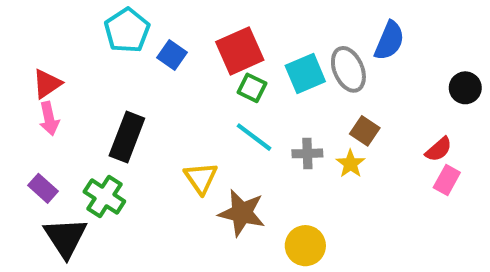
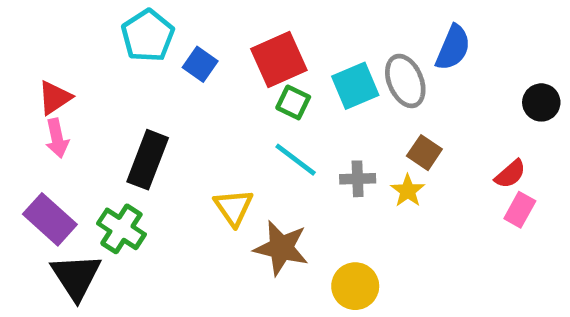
purple rectangle: (43, 188) -> (50, 219), size x1.5

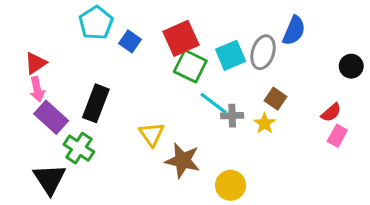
gray ellipse: (405, 81) -> (263, 52), turned 40
green square: (293, 102) -> (190, 66), size x1.5
cyan line: (296, 160) -> (214, 103), moved
purple rectangle: (50, 219) -> (51, 117), moved

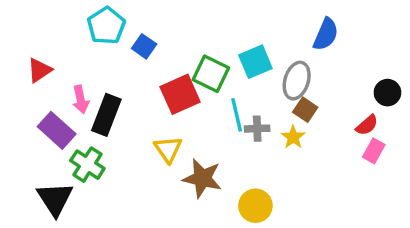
red square: (181, 38) -> (180, 94), moved
gray ellipse: (263, 52) -> (297, 81), moved
black circle: (351, 66) -> (387, 93), moved
pink arrow: (37, 89) -> (81, 99), moved
cyan line: (214, 103) -> (237, 115), turned 40

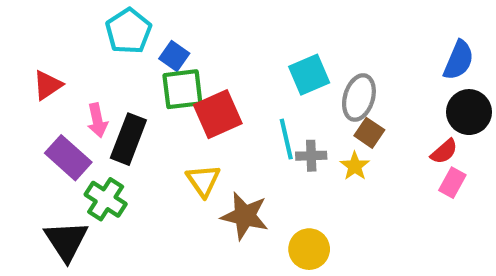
blue semicircle: (326, 34) -> (459, 60), moved
green square: (211, 74) -> (182, 89), moved, turned -33
black circle: (387, 93) -> (469, 112), size x1.4

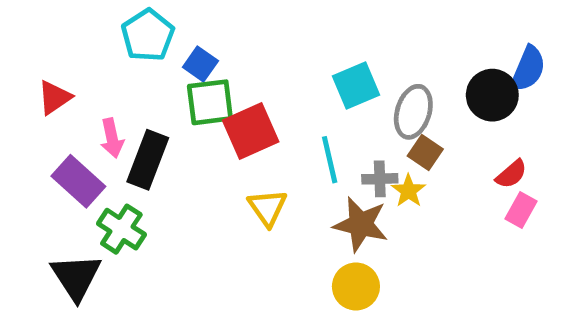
black circle: (469, 112) -> (492, 95), moved
gray cross: (311, 156) -> (380, 179), moved
yellow triangle: (203, 181) -> (267, 208), moved
brown star: (245, 216) -> (361, 224), moved

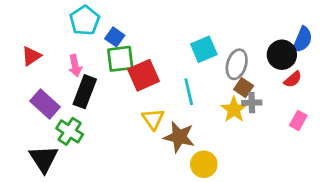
pink arrow: (112, 138) -> (75, 66), moved
red semicircle: (511, 174) -> (293, 79), moved
gray cross: (380, 179) -> (252, 103), moved
yellow star: (409, 191) -> (234, 109), size x1.4
brown star: (361, 224) -> (179, 137), moved

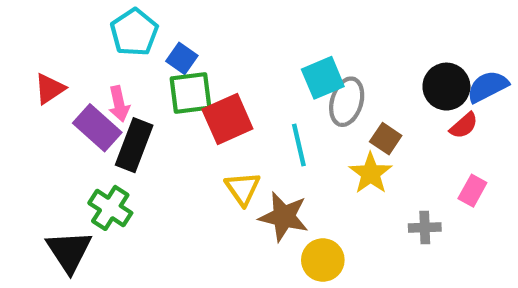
blue semicircle: (302, 40) -> (488, 87), moved, turned -140
gray ellipse: (237, 64) -> (347, 102), moved
gray cross: (252, 103) -> (425, 227), moved
purple rectangle: (45, 104) -> (97, 128), moved

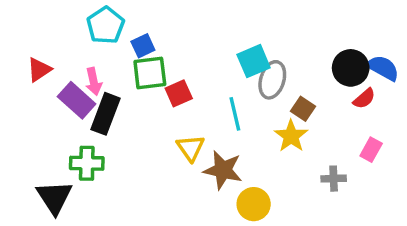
blue square: (182, 58) -> (143, 46), turned 30
blue semicircle: (488, 87) -> (383, 68), turned 56
red square: (227, 119) -> (179, 93), size x0.7
green cross: (110, 208) -> (87, 163), turned -32

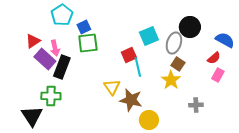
black circle: (351, 68) -> (190, 27), moved
red triangle: (39, 70) -> (33, 41), moved
gray ellipse: (272, 80) -> (174, 43), moved
red square: (179, 93) -> (129, 55), moved
pink rectangle: (371, 150) -> (218, 75), moved

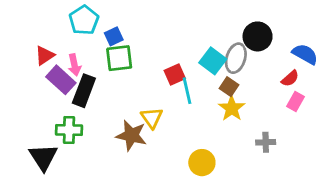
cyan square: (149, 36) -> (213, 61), moved, turned -30
brown square: (178, 64) -> (229, 87), moved
brown star: (131, 100) -> (131, 135), moved

